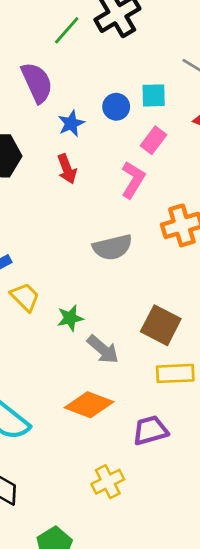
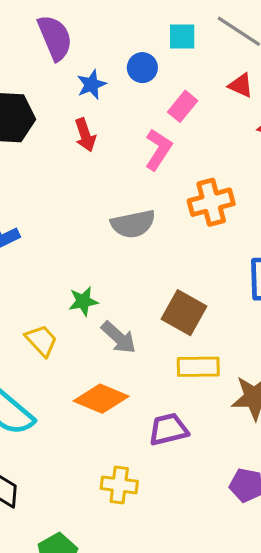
cyan square: (154, 95) -> (182, 36), moved
yellow trapezoid: (25, 297) -> (41, 340), moved
yellow cross: (108, 482) -> (119, 485), turned 32

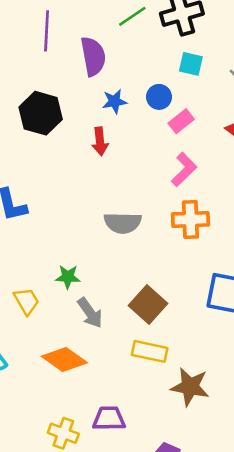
cyan square: (182, 36) -> (191, 64), moved
pink rectangle: (183, 106) -> (181, 121), moved
pink L-shape: (158, 150) -> (184, 170), moved
purple trapezoid: (168, 429) -> (109, 419), moved

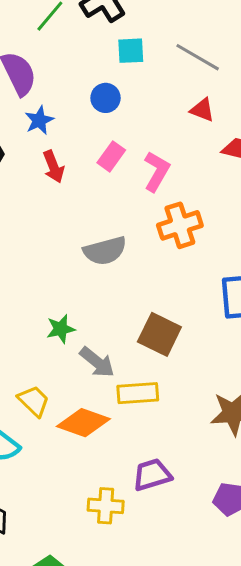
blue star: (114, 101) -> (39, 120), moved
pink rectangle: (181, 121) -> (111, 156), moved
yellow trapezoid: (26, 301) -> (34, 401), moved
yellow rectangle: (150, 351) -> (138, 393), moved

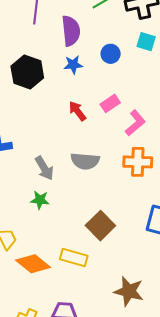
blue circle: (106, 98) -> (111, 54), moved
red arrow: (53, 167) -> (77, 111), moved, turned 145
gray arrow: (97, 362) -> (44, 168), moved

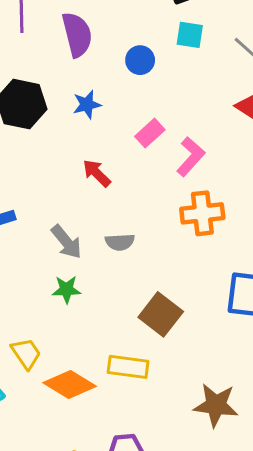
blue star: (73, 65) -> (87, 105), moved
red arrow: (77, 111) -> (97, 173), moved
gray semicircle: (85, 161) -> (120, 242), moved, size x0.7

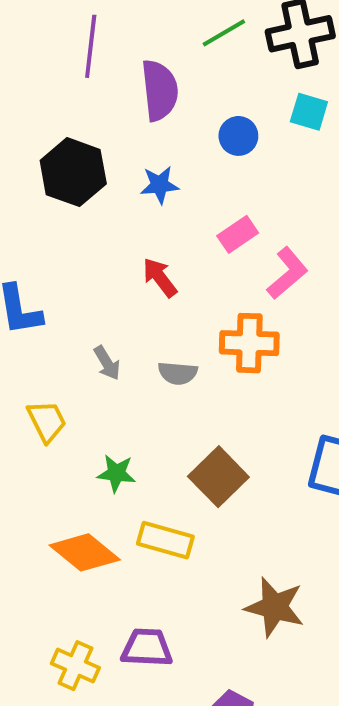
orange cross: (202, 213) -> (249, 343), moved
gray arrow: (66, 242) -> (107, 363), size x0.7
green star: (67, 289) -> (116, 473), moved
yellow trapezoid: (26, 353) -> (47, 421), moved

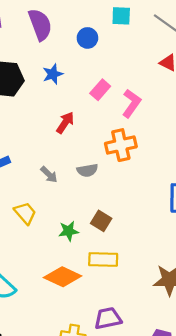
red arrow: (160, 277) -> (65, 123), turned 85
brown square: (218, 477) -> (101, 221), moved, size x0.7

